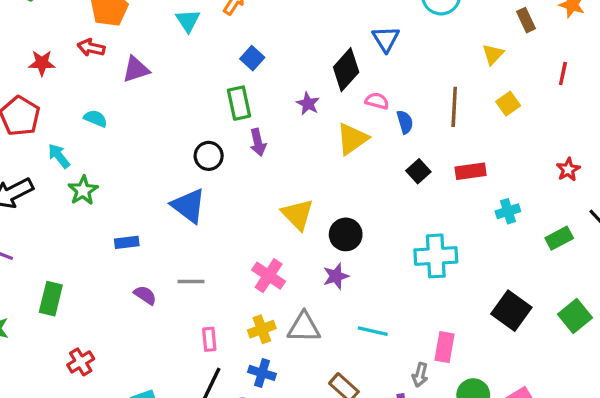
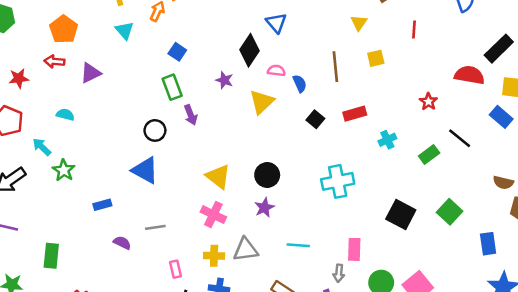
yellow square: (508, 104) -> (376, 58), turned 30
yellow triangle: (298, 214) -> (218, 177), moved
yellow cross: (262, 329) -> (214, 256), turned 30

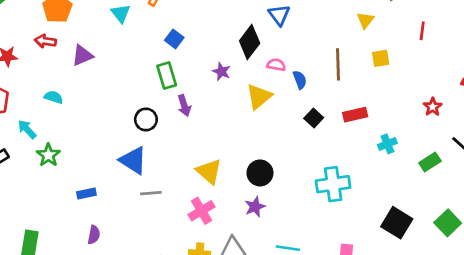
pink cross: (213, 215) -> (201, 211), turned 30
gray line: (155, 227) -> (151, 193), moved
purple semicircle: (122, 243) -> (94, 235), moved, turned 72

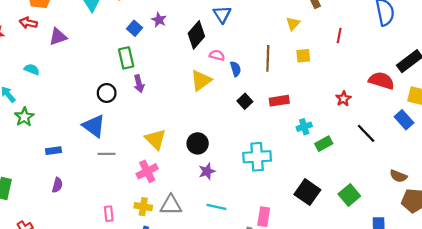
purple star: (221, 71) -> (159, 20), moved
green rectangle: (430, 162) -> (324, 144), moved
purple star: (255, 207) -> (207, 171), moved

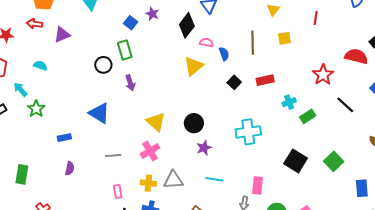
purple arrow: (139, 84) -> (130, 83), moved
black circle: (107, 93) -> (103, 65), moved
red star: (343, 99) -> (323, 75), size x1.5
gray line: (107, 154) -> (113, 156), moved

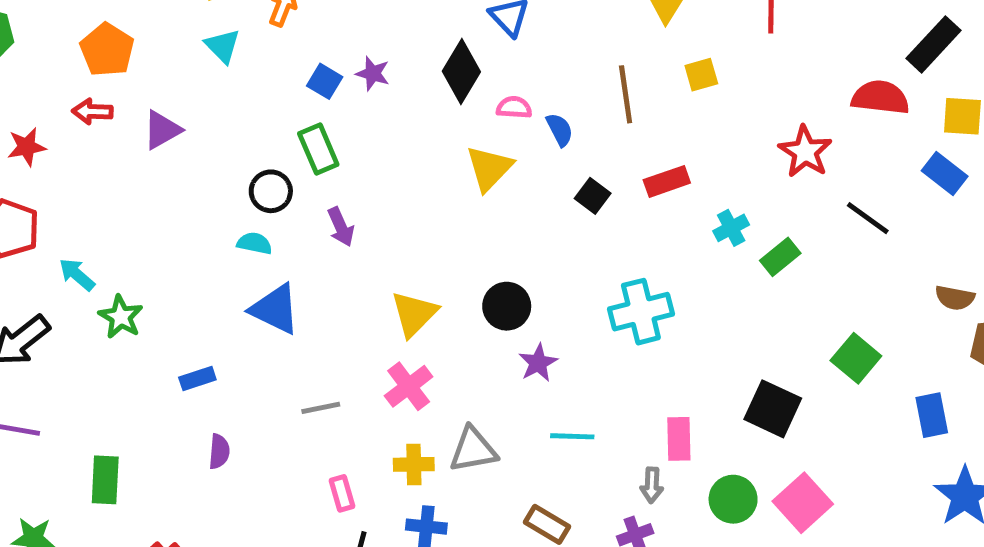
purple star: (152, 14) -> (373, 74), moved
cyan semicircle: (40, 66) -> (255, 243), moved
yellow triangle: (156, 122) -> (414, 314), turned 40
black square: (296, 161) -> (773, 409), moved

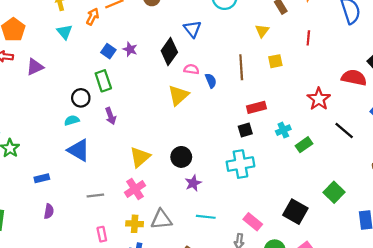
black square: (593, 196) -> (245, 130), moved, turned 32
cyan semicircle: (255, 243) -> (72, 120), turned -32
pink rectangle: (679, 439) -> (253, 222), turned -54

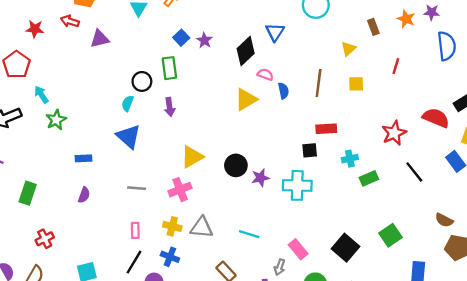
cyan semicircle: (72, 120) -> (128, 103), turned -64
purple star: (193, 183) -> (260, 178), moved

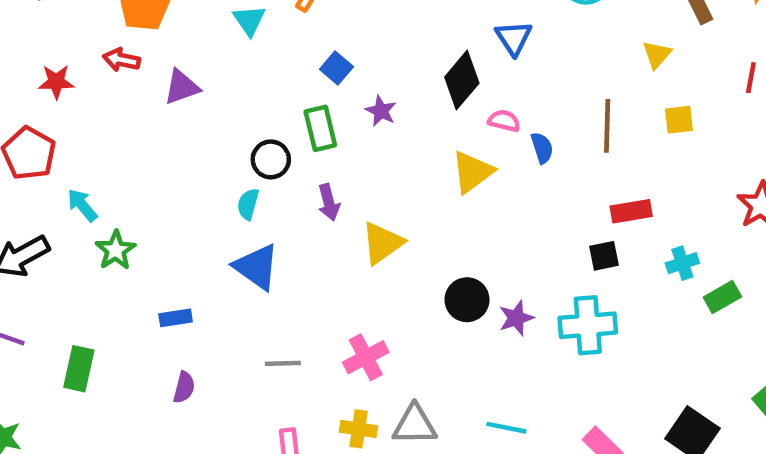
purple star: (204, 40) -> (381, 111), moved
yellow triangle: (192, 157) -> (382, 243), moved
green rectangle: (28, 193) -> (79, 369), moved

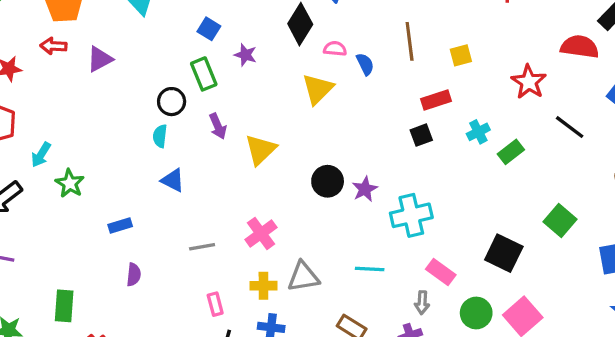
yellow square: (679, 120) -> (461, 55), moved
cyan arrow: (82, 205) -> (41, 155), turned -100
blue triangle: (257, 267) -> (173, 180), size x0.7
cyan cross: (588, 325) -> (411, 215), moved
green rectangle: (79, 369) -> (64, 306), moved

